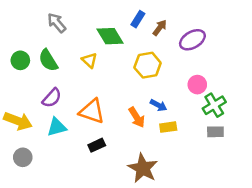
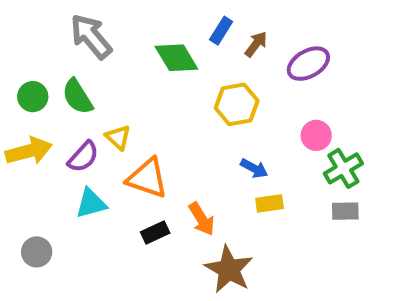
gray arrow: (57, 23) -> (91, 36), size x1.4
yellow triangle: (89, 60) -> (118, 137), moved
orange arrow: (137, 117) -> (202, 219), moved
yellow arrow: (18, 121) -> (29, 151), moved, turned -36

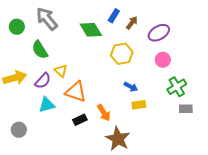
green circle: (33, 97) -> (17, 27), moved
pink circle: (316, 135) -> (163, 60), moved
gray rectangle: (345, 211) -> (186, 109), moved

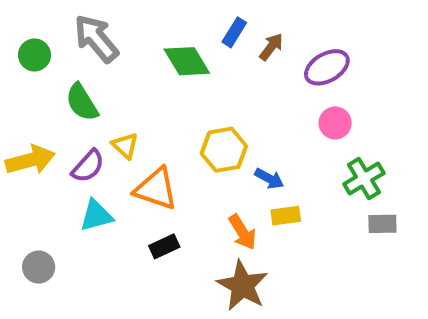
yellow hexagon: (122, 54) -> (224, 150), moved
orange arrow: (104, 113) -> (242, 232), moved

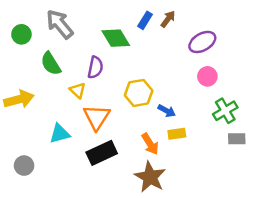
brown arrow: (271, 47) -> (168, 19), moved
purple semicircle: (88, 166) -> (95, 67), moved, turned -30
orange triangle: (156, 189) -> (97, 117), turned 44
black rectangle: (164, 246) -> (102, 153), size x1.6

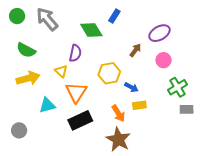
brown arrow: (168, 19) -> (135, 50), moved
green circle: (21, 34) -> (17, 16), moved
green semicircle: (51, 64) -> (26, 50), moved, turned -30
yellow arrow: (19, 99) -> (28, 78), moved

